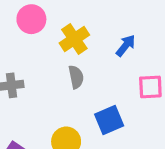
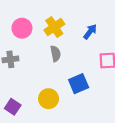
pink circle: (31, 19) -> (22, 28), moved

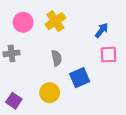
blue arrow: (90, 32) -> (102, 30), moved
gray semicircle: (55, 54) -> (57, 58), moved

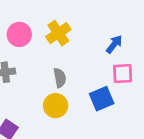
blue square: (80, 78) -> (102, 99), moved
yellow circle: (50, 93) -> (56, 106), moved

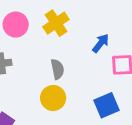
blue arrow: (114, 44) -> (101, 43), moved
blue square: (102, 99) -> (106, 105), moved

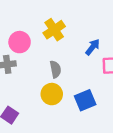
pink circle: (16, 25) -> (20, 42), moved
blue square: (106, 105) -> (85, 100), moved

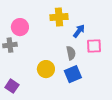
yellow cross: (54, 30) -> (59, 17), moved, turned 30
gray semicircle: (55, 69) -> (71, 53), moved

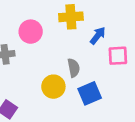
pink circle: (20, 27) -> (31, 32), moved
gray semicircle: (71, 53) -> (74, 68), moved

